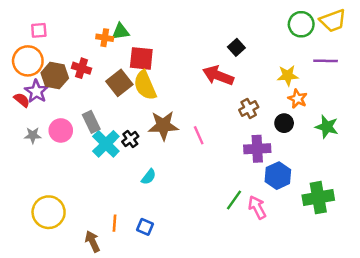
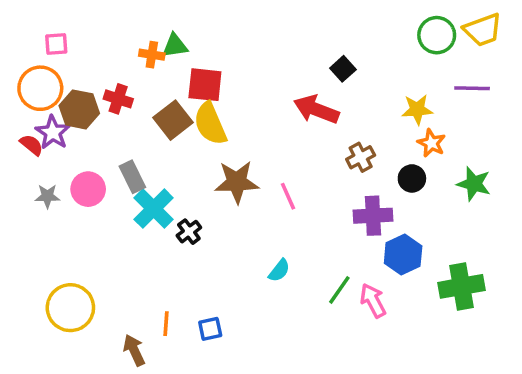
black cross: (130, 139) -> (189, 232), moved
cyan semicircle: (149, 177) -> (279, 270), moved
blue square: (145, 227) -> (210, 329), turned -35

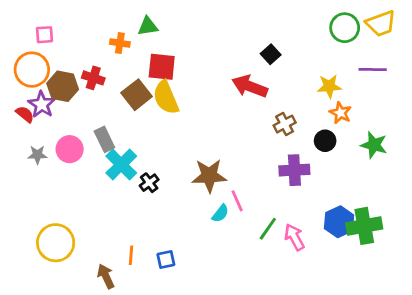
green triangle: (175, 46) -> (148, 26), moved
brown star: (237, 182) -> (209, 176), moved
pink line: (288, 196) -> (237, 201), moved
blue hexagon: (403, 255) -> (339, 222), moved

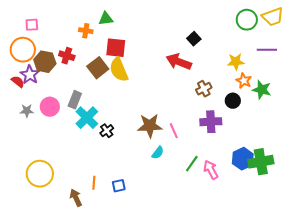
gray rectangle: (104, 139) -> (75, 100), turned 48
green star: (374, 145) -> (262, 90), moved
pink line: (237, 201) -> (174, 131), moved

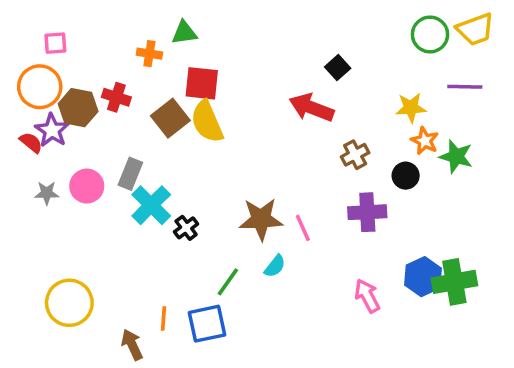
green line: (192, 164) -> (228, 282), moved
blue square: (119, 186) -> (207, 324), size x1.6

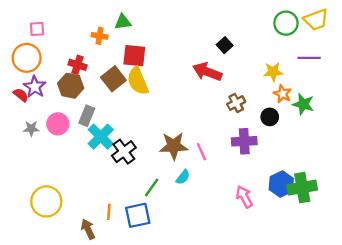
brown hexagon: (78, 108) -> (71, 86), moved
black cross: (186, 228) -> (124, 152), size x1.5

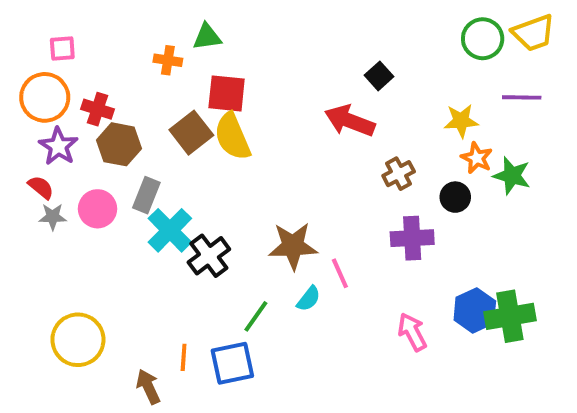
red cross: (78, 65) -> (98, 109), moved
red semicircle: (21, 95) -> (41, 187), moved
pink line: (201, 152) -> (340, 273), moved

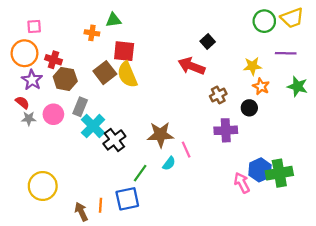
green star: (512, 176) -> (297, 86), moved
pink arrow: (412, 332) -> (242, 183), moved
orange line: (184, 357) -> (101, 205), moved

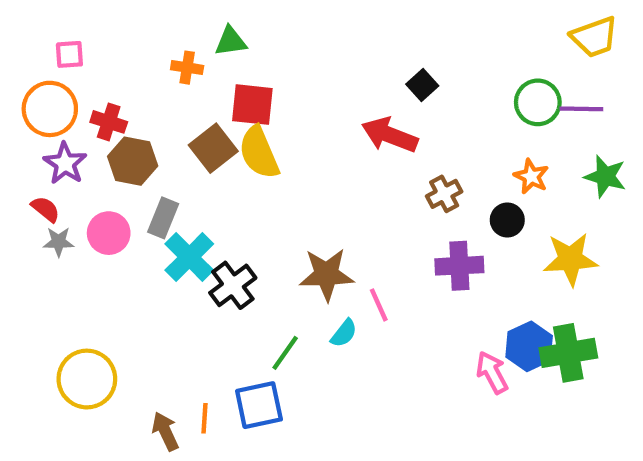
green circle: (264, 21) -> (538, 102), moved
yellow star: (253, 66) -> (570, 259), moved, size x1.4

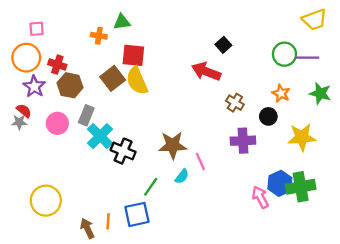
brown cross: (444, 194) -> (235, 103), turned -30
gray star: (59, 242) -> (19, 122), moved
black cross: (233, 285) -> (123, 151), turned -30

